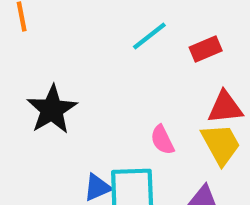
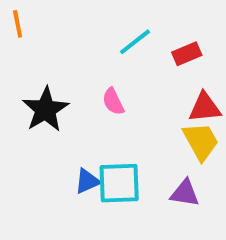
pink semicircle: (162, 140) -> (113, 102), moved

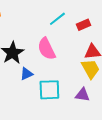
pink semicircle: (113, 102) -> (46, 49), size x1.6
blue triangle: (87, 181) -> (26, 74), moved

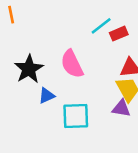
cyan line: (57, 19) -> (101, 26), moved
purple triangle: (82, 95) -> (121, 108), moved

